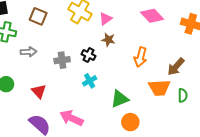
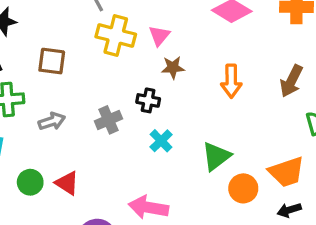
orange trapezoid: (159, 88) -> (287, 172), moved
red triangle: (39, 91) -> (67, 183), moved

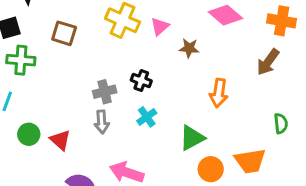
brown star: (173, 68) -> (189, 48), moved
orange arrow: (231, 81) -> (219, 93), moved
brown arrow: (291, 81) -> (268, 62), moved
gray arrow: (52, 121) -> (102, 122), moved, turned 95

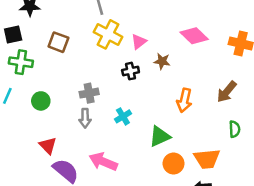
brown arrow: (268, 62) -> (227, 92), moved
black cross: (141, 80) -> (131, 71), moved, turned -35
green circle: (29, 134) -> (41, 101), moved
red triangle: (60, 140) -> (48, 146), moved

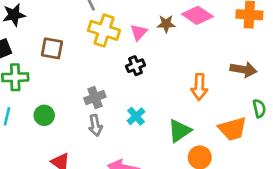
brown star: (162, 61) -> (166, 24), moved
brown arrow: (227, 92) -> (243, 70), turned -110
orange trapezoid: (207, 159) -> (233, 129), moved

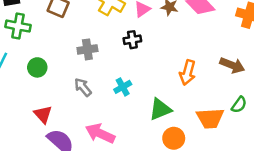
gray cross: (95, 98) -> (87, 49), moved
green semicircle: (259, 108) -> (239, 105), turned 36
gray arrow: (95, 125) -> (83, 87), turned 138

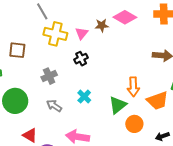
green circle: (37, 67) -> (15, 101), size x1.6
orange arrow: (188, 73) -> (133, 87), moved

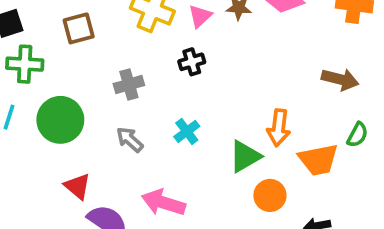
brown square: (17, 50) -> (79, 28), turned -30

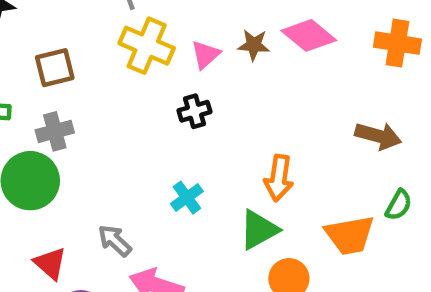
gray cross: (129, 84) -> (55, 131), moved
orange arrow: (279, 128) -> (279, 178), moved
gray arrow: (130, 140) -> (115, 241), moved

